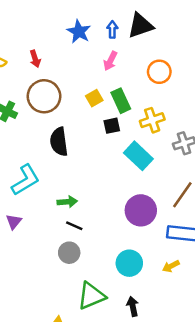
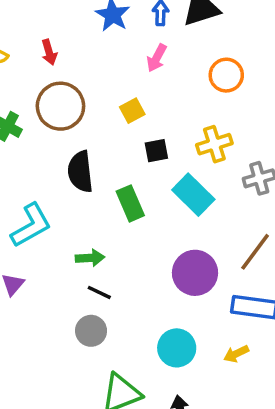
green rectangle: (121, 101) -> (130, 203), moved

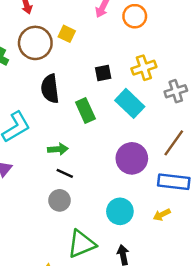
orange circle: (226, 75) -> (135, 16), moved
yellow square: (132, 111) -> (67, 34), moved, turned -35

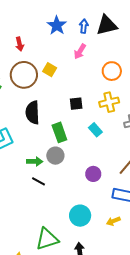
orange circle: (135, 16) -> (112, 71), moved
cyan rectangle: (130, 103) -> (95, 130), size x0.6
purple circle: (132, 158) -> (93, 174), size x0.6
gray circle: (60, 200) -> (55, 156), moved

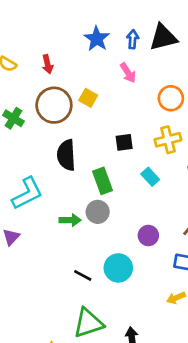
pink arrow: (80, 51) -> (128, 73), turned -63
black line: (39, 181) -> (83, 275), moved
cyan circle: (80, 216) -> (118, 268), moved

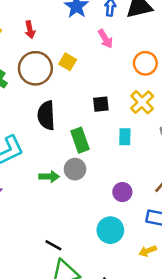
yellow cross: (168, 140) -> (142, 102), turned -30
cyan rectangle: (150, 177) -> (125, 137), turned 42
cyan circle: (118, 268) -> (110, 230), moved
black line: (83, 275) -> (53, 245), moved

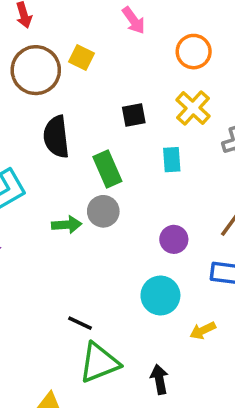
yellow arrow: (148, 251) -> (203, 331), moved

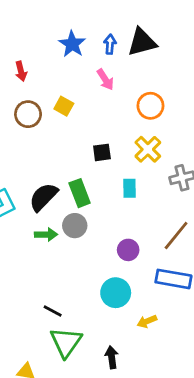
brown circle: (36, 70) -> (28, 114), size x0.7
black semicircle: (56, 137) -> (43, 197), moved, turned 48
green triangle: (99, 363) -> (66, 342), turned -36

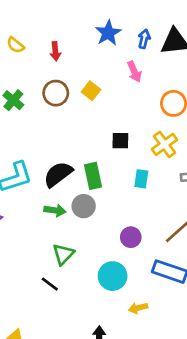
green triangle: (66, 342) -> (63, 254), moved, size x0.7

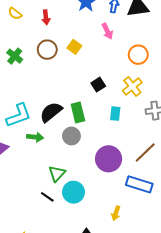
black square: (120, 141) -> (98, 85), turned -32
green arrow: (55, 210) -> (35, 137), moved
purple circle: (131, 237) -> (109, 159), size x1.6
cyan circle: (113, 276) -> (74, 192), moved
yellow arrow: (138, 308) -> (116, 213), turned -56

